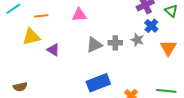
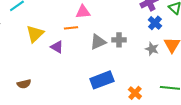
orange line: (41, 16) -> (71, 28), moved
yellow triangle: (31, 37) -> (35, 34), turned -30
gray star: (137, 40) -> (152, 49), moved

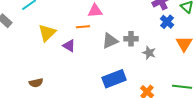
gray star: (152, 49) -> (149, 53), moved

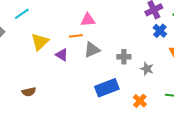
gray cross: (131, 39) -> (124, 57), moved
gray triangle: (110, 41) -> (92, 50), moved
gray star: (149, 53) -> (147, 69), moved

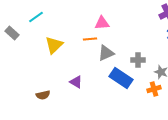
purple triangle: (62, 55) -> (76, 82), moved
blue rectangle: (107, 88) -> (121, 78), moved, turned 55
orange cross: (140, 101) -> (154, 89), moved, turned 32

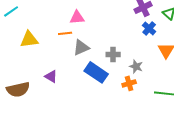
yellow triangle: (54, 45) -> (29, 39), turned 36
brown semicircle: (43, 95) -> (18, 89), size x1.6

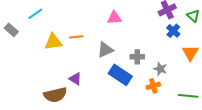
pink triangle: (77, 17) -> (114, 18), moved
orange line: (65, 33) -> (76, 37), moved
brown semicircle: (18, 89) -> (55, 95), moved

